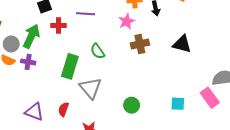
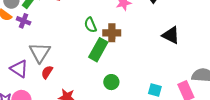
brown cross: (140, 44) -> (112, 33), moved
green rectangle: (70, 66) -> (98, 50), moved
gray triangle: (90, 88) -> (40, 52), moved

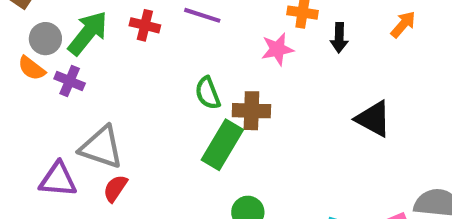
gray triangle: (40, 52) -> (101, 147), turned -45
purple triangle: (19, 69) -> (58, 180), turned -30

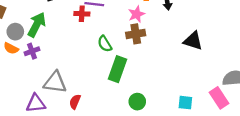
red cross: (145, 25) -> (82, 14), moved
purple cross: (70, 81) -> (32, 51), turned -32
brown cross: (251, 111) -> (136, 34), moved
red semicircle: (115, 188) -> (75, 102), moved

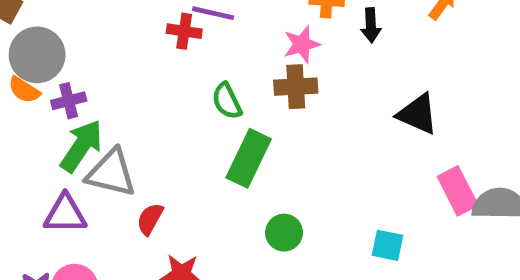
green arrow: (37, 25) -> (81, 146), moved
gray circle: (15, 32) -> (37, 55), size x1.5
pink rectangle: (219, 98) -> (458, 191), moved

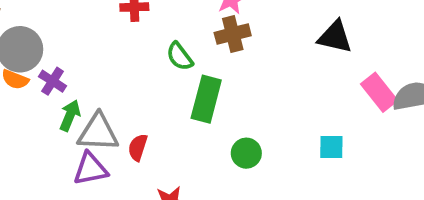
purple cross: (69, 101) -> (53, 81), turned -32
green arrow: (81, 146) -> (70, 115), size x0.7
purple triangle: (65, 214) -> (90, 169), moved
red semicircle: (150, 219) -> (138, 147), moved

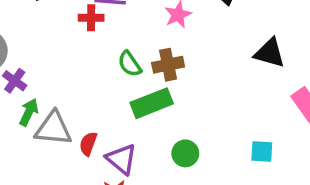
brown cross: (233, 34) -> (168, 65), moved
green rectangle: (206, 99) -> (152, 103), turned 51
purple triangle: (90, 169) -> (121, 159), moved, turned 48

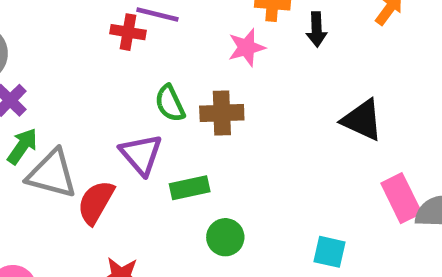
green rectangle: (152, 103) -> (190, 188), moved, size x0.7
red semicircle: (88, 144) -> (96, 202), size x1.4
purple triangle: (121, 159) -> (141, 154), moved

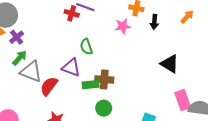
brown cross: (222, 113) -> (104, 79), moved
purple triangle: (141, 154) -> (71, 68), turned -36

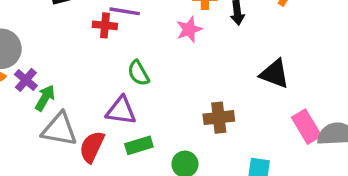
green arrow: (20, 58) -> (45, 98), moved
brown cross: (104, 79) -> (219, 118), moved
green rectangle: (91, 85) -> (139, 145), moved

